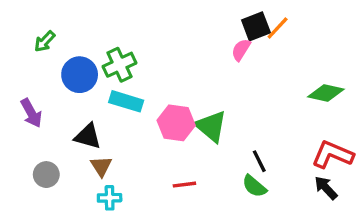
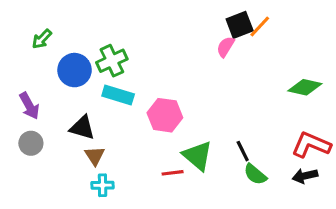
green triangle: (211, 126) -> (198, 156), moved
gray circle: (46, 175) -> (31, 143), moved
green semicircle: (254, 186) -> (255, 174), moved
black arrow: (326, 188) -> (305, 176), turned -60

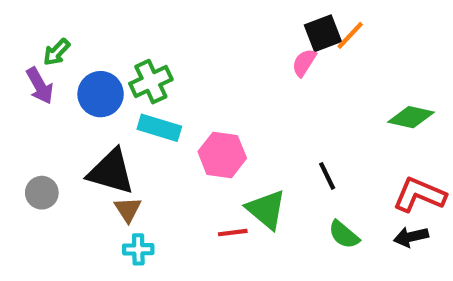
purple arrow: (29, 106) -> (40, 86), moved
black triangle: (82, 128) -> (111, 172), size x1.4
black line: (243, 151) -> (327, 176), moved

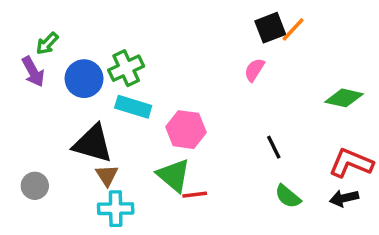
pink semicircle: (304, 63) -> (254, 70), moved
gray circle: (42, 193) -> (35, 186), moved
green triangle: (266, 209) -> (174, 175), moved
cyan cross: (138, 249) -> (116, 209), size x1.4

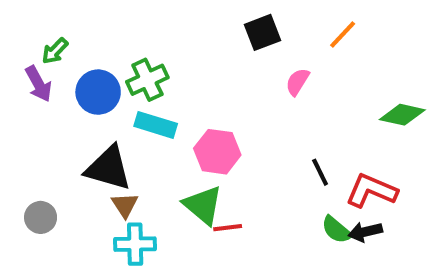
black square: (270, 28) -> (263, 32), moved
red L-shape: (351, 163) -> (371, 191), moved
black arrow: (344, 198) -> (365, 232), moved

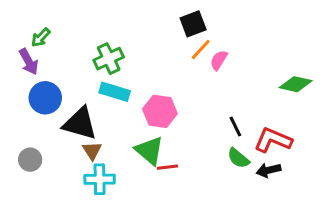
orange line: (343, 34) -> (201, 50), moved
blue circle: (98, 92) -> (45, 98), moved
green semicircle: (336, 230) -> (238, 158), moved

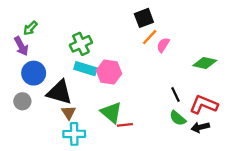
green diamond: (296, 84) -> (205, 63), moved
pink hexagon: (160, 111) -> (109, 72), moved
gray circle: (30, 160) -> (22, 101), moved

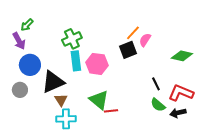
black square: (144, 18) -> (128, 50), moved
cyan rectangle: (85, 69) -> (76, 61), turned 66
black triangle: (60, 92) -> (53, 82), turned -40

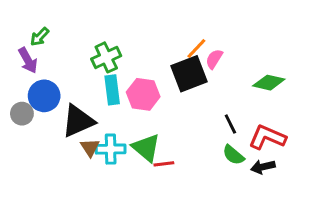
black square: (128, 50) -> (189, 74), size x1.4
gray circle: (20, 90) -> (22, 114), moved
cyan cross: (66, 119) -> (111, 149), moved

